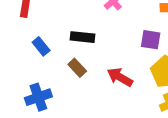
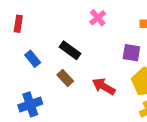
black rectangle: (82, 37) -> (70, 50), turned 30

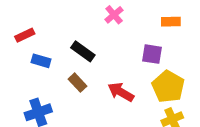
red rectangle: (18, 24) -> (25, 35), moved, turned 56
blue rectangle: (33, 59) -> (41, 61), turned -35

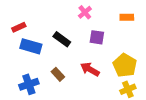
purple square: (152, 54) -> (97, 37), moved
blue rectangle: (41, 61) -> (31, 46), size x1.5
brown rectangle: (78, 83) -> (58, 74), moved

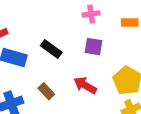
pink cross: (85, 12) -> (91, 14), moved, turned 32

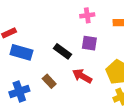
black rectangle: (51, 49) -> (63, 51), moved

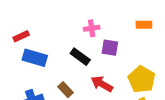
pink cross: (87, 15) -> (92, 28), moved

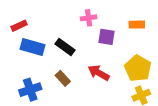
orange rectangle: (144, 25) -> (137, 25), moved
black rectangle: (80, 57) -> (65, 47), moved

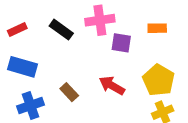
pink cross: (89, 18) -> (100, 20), size x1.5
blue rectangle: (32, 47) -> (23, 67), moved
black rectangle: (65, 47) -> (61, 30), moved

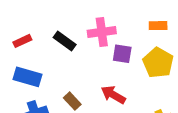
orange rectangle: (157, 28) -> (158, 26), moved
yellow pentagon: (159, 80) -> (158, 63), moved

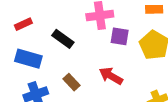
black rectangle: (65, 41) -> (63, 39), moved

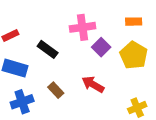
purple square: (120, 36) -> (101, 47), turned 36

